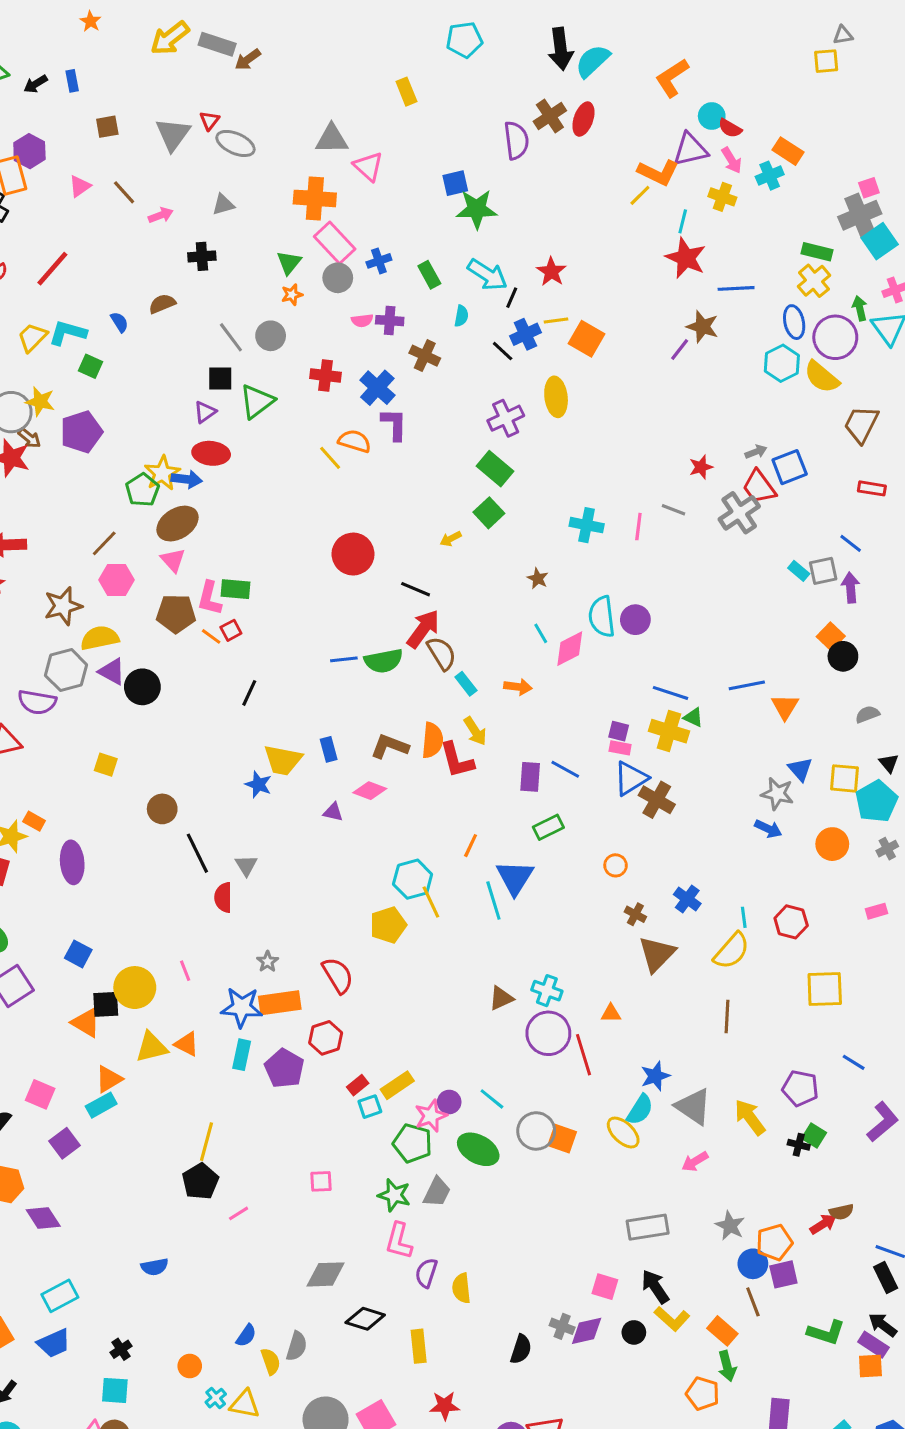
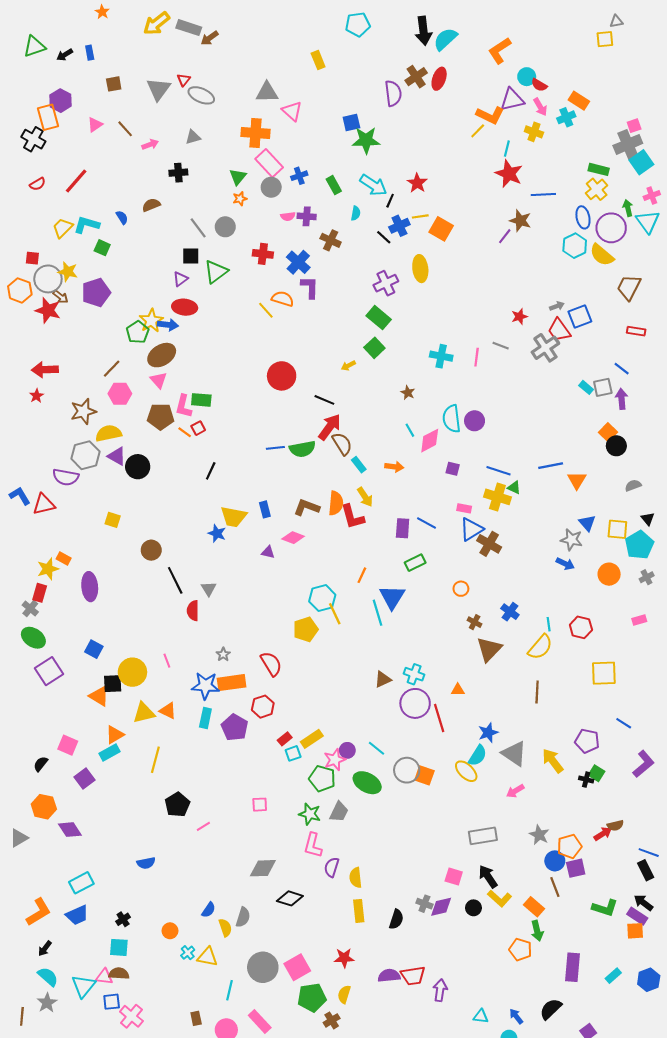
purple square: (619, 731) -> (453, 469), moved
yellow line: (206, 1142) -> (155, 760), moved
yellow rectangle: (419, 1346) -> (359, 911), moved

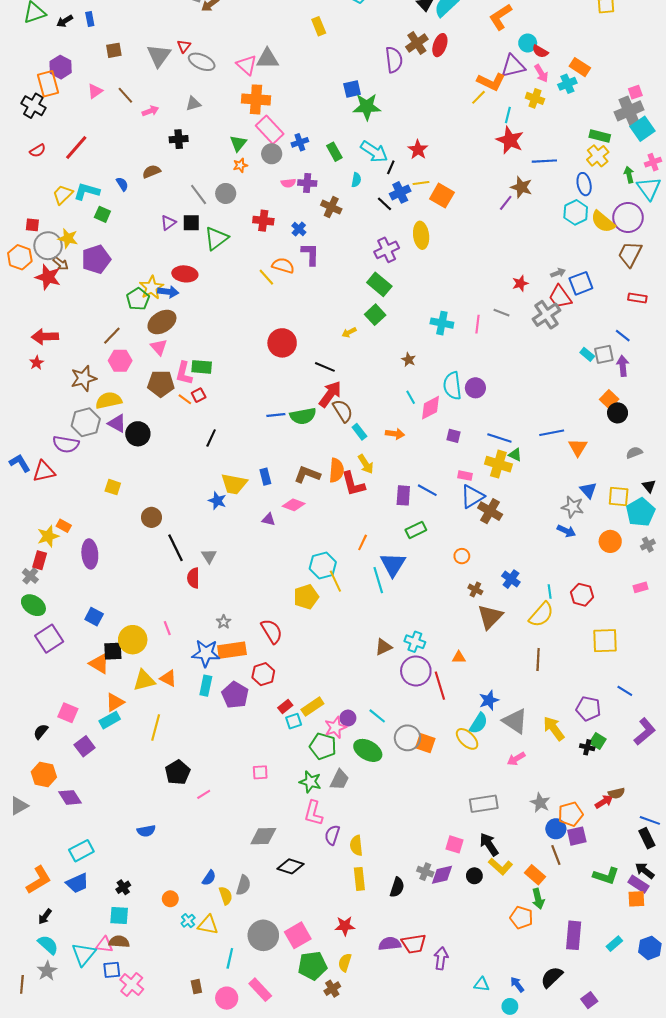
pink triangle: (292, 111) -> (247, 65), moved
purple circle: (611, 228) -> (628, 218), moved
blue cross: (298, 262) -> (299, 229), size x0.6
purple triangle: (180, 279) -> (168, 223), moved

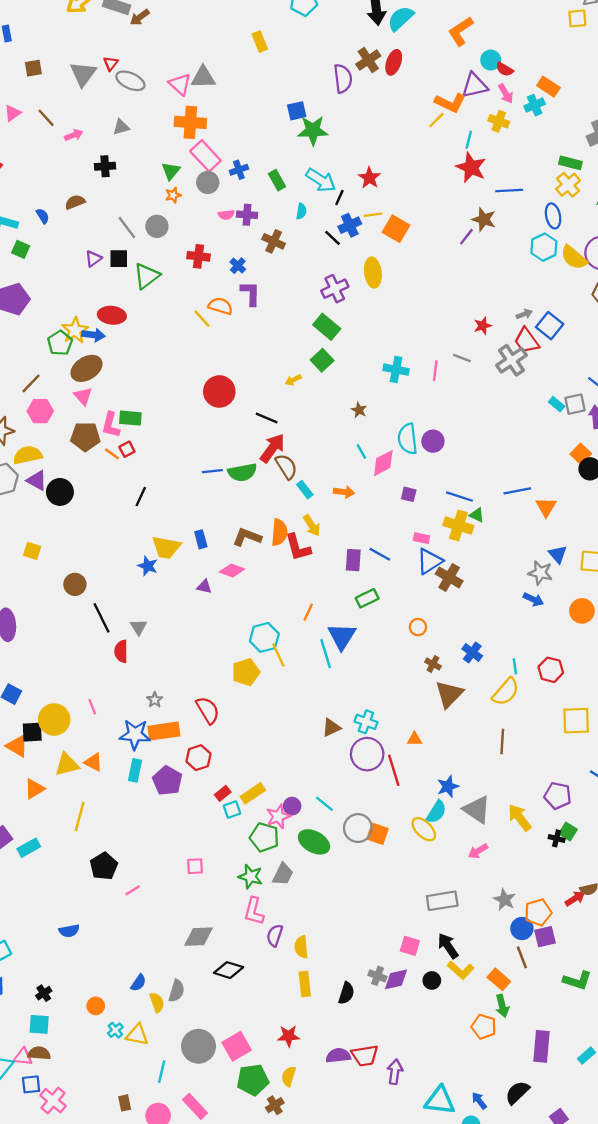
blue square: (581, 283) -> (550, 326), turned -30
cyan rectangle: (110, 720) -> (29, 848), moved
cyan triangle: (482, 984) -> (440, 1101), size x1.8

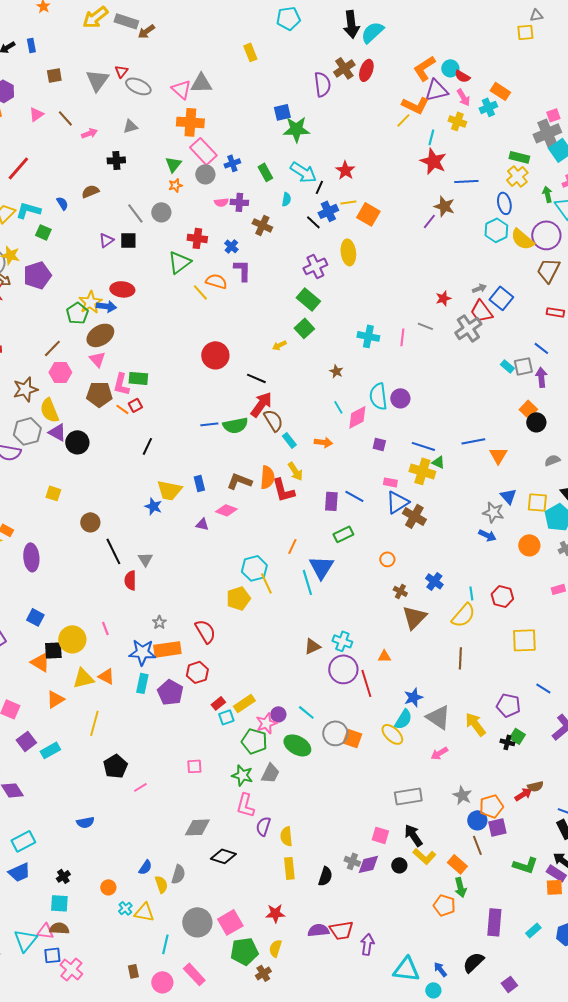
orange L-shape: (461, 31) -> (424, 68), moved
green triangle: (147, 276) -> (179, 262), moved
yellow semicircle: (28, 455) -> (49, 410), turned -100

